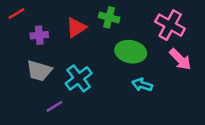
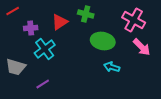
gray trapezoid: (39, 71) -> (16, 67), moved
cyan cross: (79, 78) -> (45, 49), moved

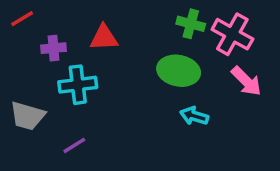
green cross: (86, 14) -> (191, 24), moved
red triangle: (60, 22) -> (104, 38), turned 30
cyan cross: (45, 49) -> (78, 85), turned 30

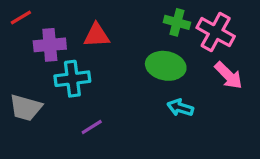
purple cross: (53, 48) -> (50, 45), size x1.4
purple line: (74, 145) -> (92, 127), moved

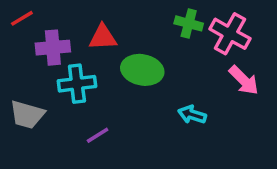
green ellipse: (166, 66) -> (142, 70), moved

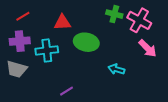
red line: (22, 18) -> (23, 16), moved
purple cross: (53, 48) -> (20, 41), moved
purple line: (98, 135) -> (67, 91), moved

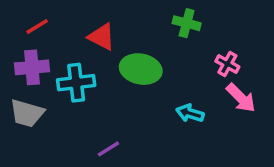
pink cross: (139, 20) -> (227, 64), moved, size x0.6
red triangle: (62, 22) -> (102, 37), turned 30
pink arrow: (148, 48) -> (241, 98), moved

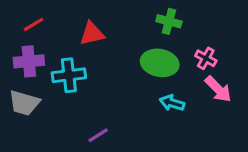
red triangle: (102, 37) -> (92, 34), turned -40
green ellipse: (141, 69) -> (160, 63), moved

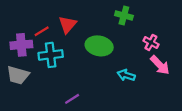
red line: (33, 24) -> (42, 31), moved
red triangle: (92, 34) -> (68, 25), turned -36
green ellipse: (160, 63) -> (99, 46), moved

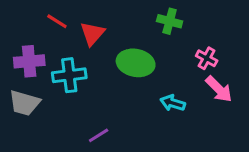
red line: (42, 31) -> (57, 21), moved, turned 63

